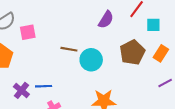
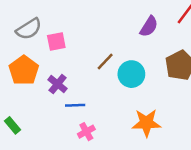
brown line: (69, 49) -> (105, 62), turned -56
purple cross: (21, 90) -> (58, 84), moved

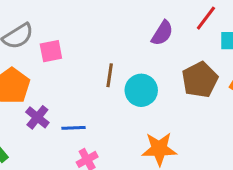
brown line: (105, 62) -> (110, 75), turned -36
purple cross: (58, 84) -> (37, 117), moved

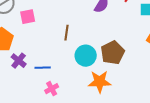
brown pentagon: (200, 80) -> (113, 53), moved
cyan circle: (141, 90) -> (86, 56), moved

